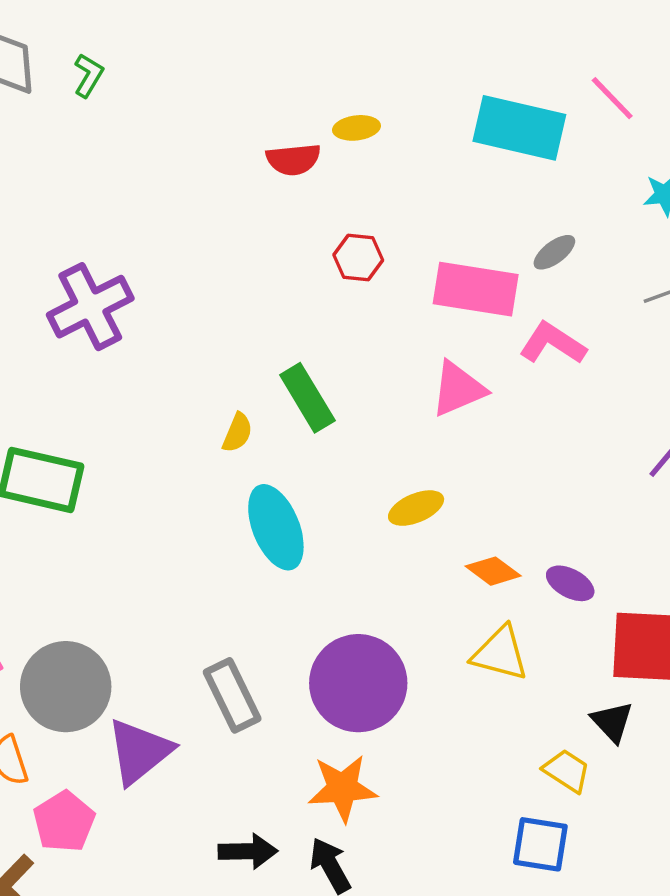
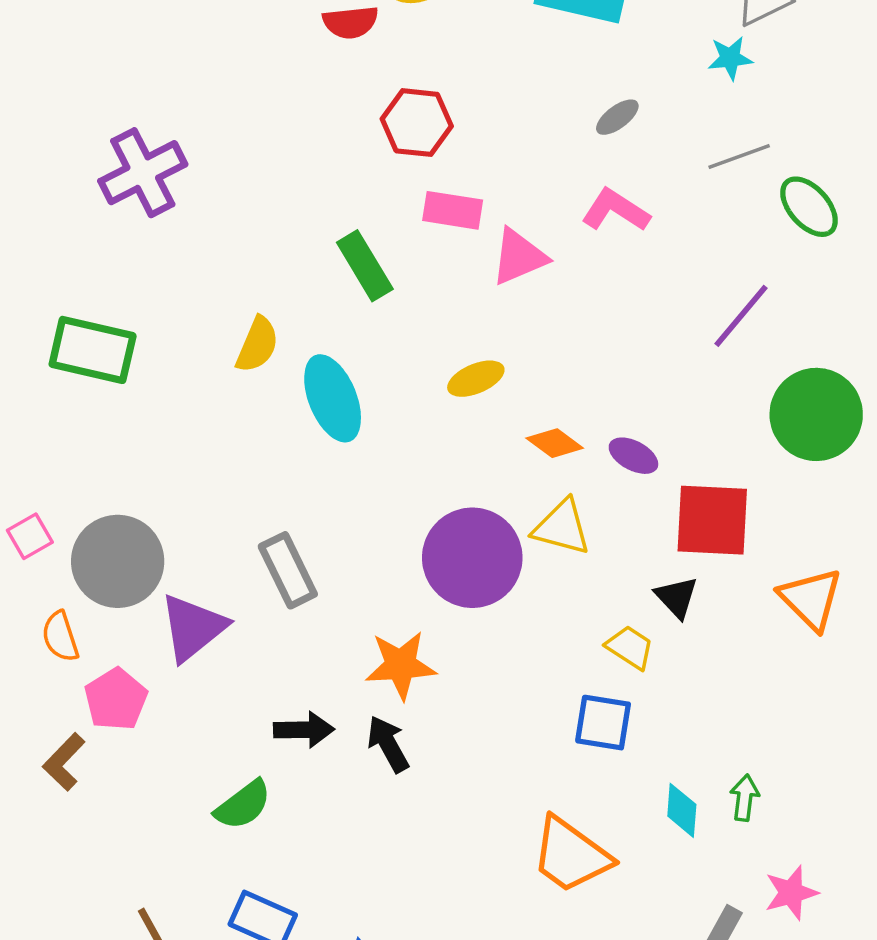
red hexagon: (358, 258) -> (417, 123), size x1.4
pink rectangle: (476, 289) -> (453, 210), moved, size x0.7
yellow semicircle: (237, 433) -> (257, 345), moved, size x1.4
purple circle: (358, 683) -> (472, 558), moved

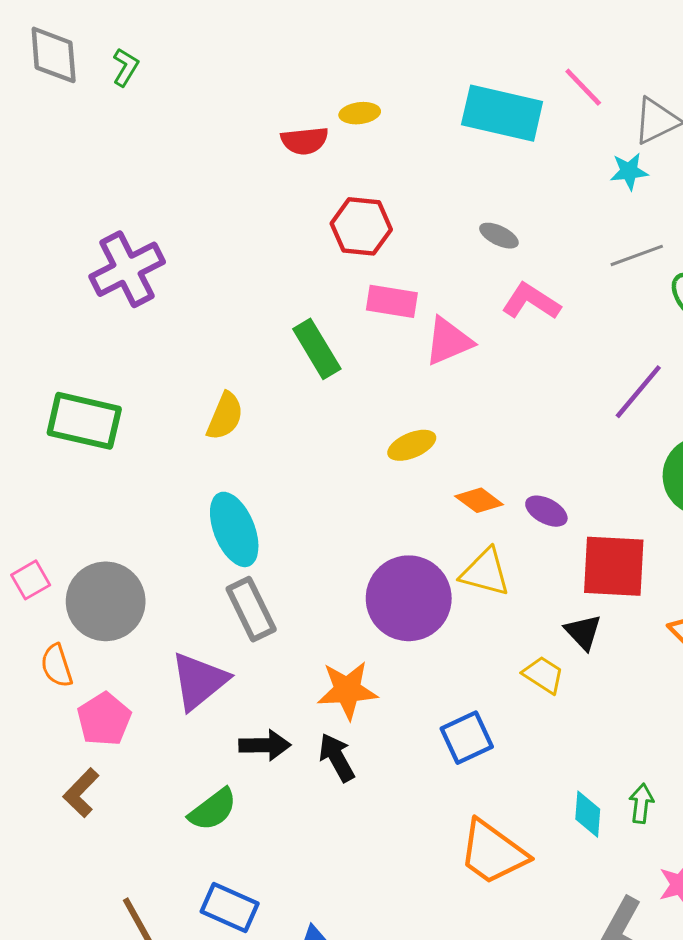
gray ellipse: (617, 117) -> (499, 236), moved, turned 63
cyan ellipse: (333, 398) -> (234, 529), moved
purple triangle: (193, 628) -> (199, 681), moved
blue square: (603, 723) -> (467, 738), moved, turned -34
brown L-shape: (64, 762) -> (81, 793), moved

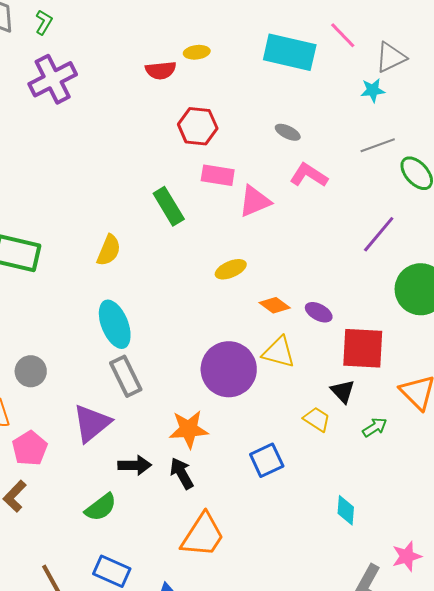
purple cross: (127, 269) -> (53, 79), moved
gray circle: (106, 601) -> (31, 371), size x0.6
green arrow: (641, 803) -> (375, 427), moved, turned 50
orange trapezoid: (493, 852) -> (203, 535), moved, turned -93

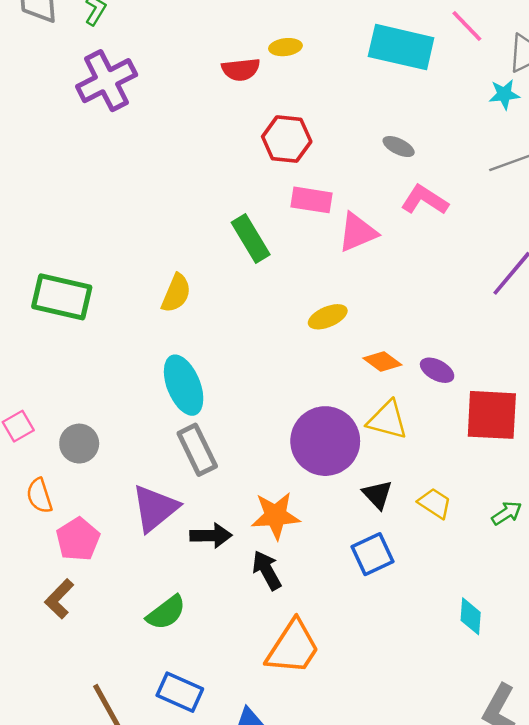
black triangle: (343, 391) -> (377, 494), moved
black arrow: (135, 465) -> (211, 536), moved

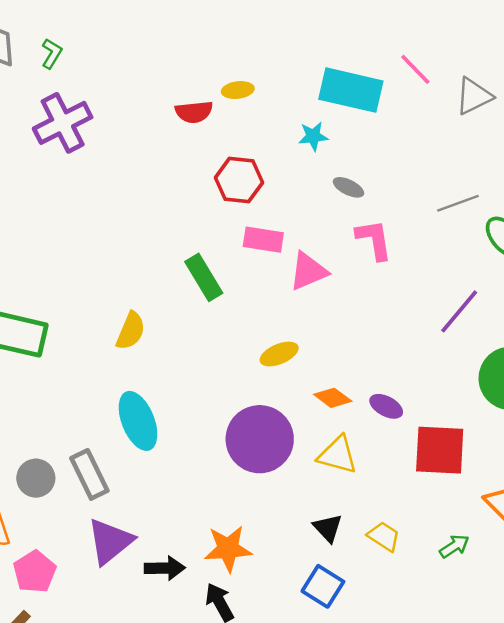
cyan star: (504, 94) -> (313, 136), moved
pink L-shape: (425, 200) -> (374, 240), turned 48
purple circle: (325, 441) -> (260, 439), moved
gray rectangle: (197, 450) -> (89, 474), moved
blue square: (372, 554) -> (323, 586), turned -33

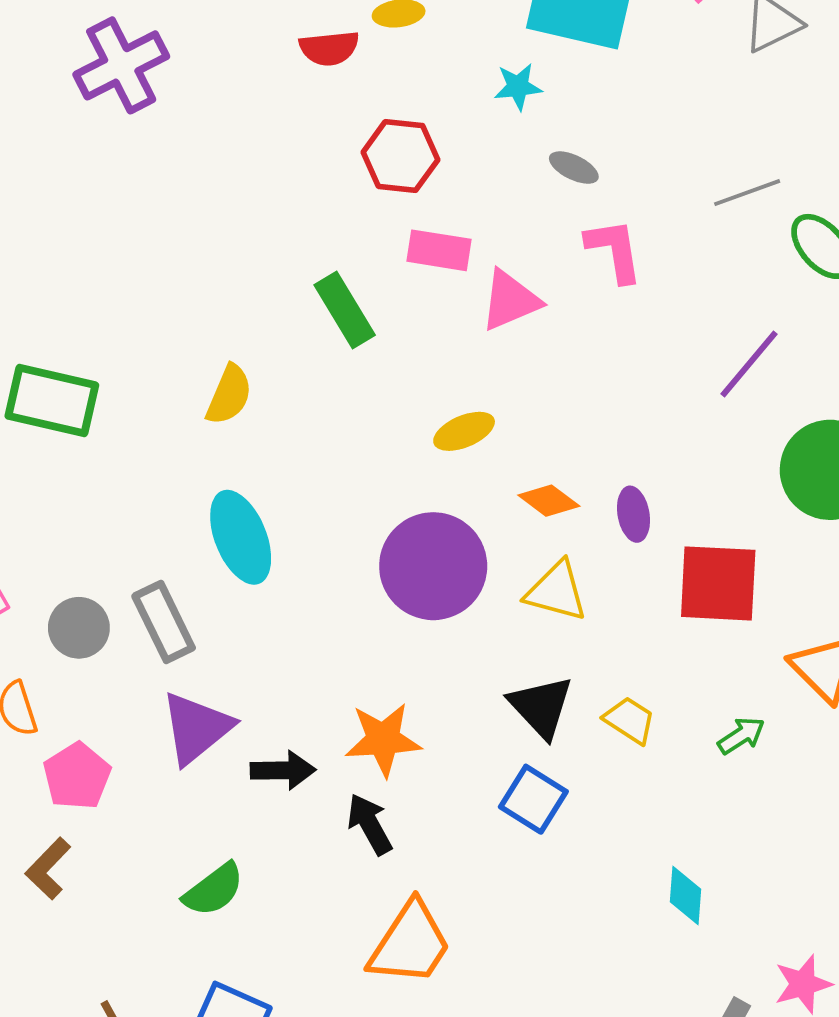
purple ellipse: (386, 406) -> (633, 514), turned 52
black triangle: (328, 528) -> (541, 707), size x1.4

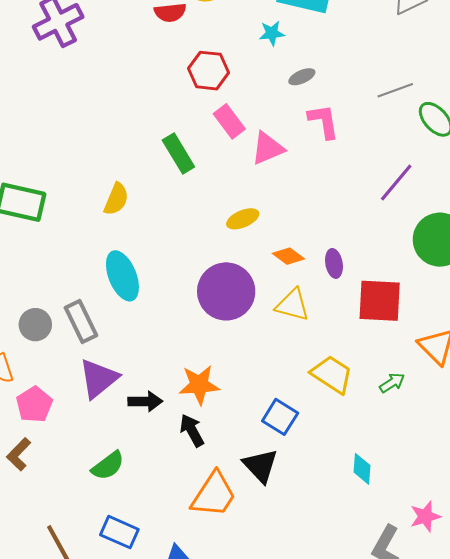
gray ellipse: (574, 168) -> (302, 77), turned -50
pink rectangle: (439, 250) -> (229, 121), turned 44
black triangle: (541, 707) -> (260, 466), moved
yellow trapezoid: (630, 720) -> (332, 374), size x1.5

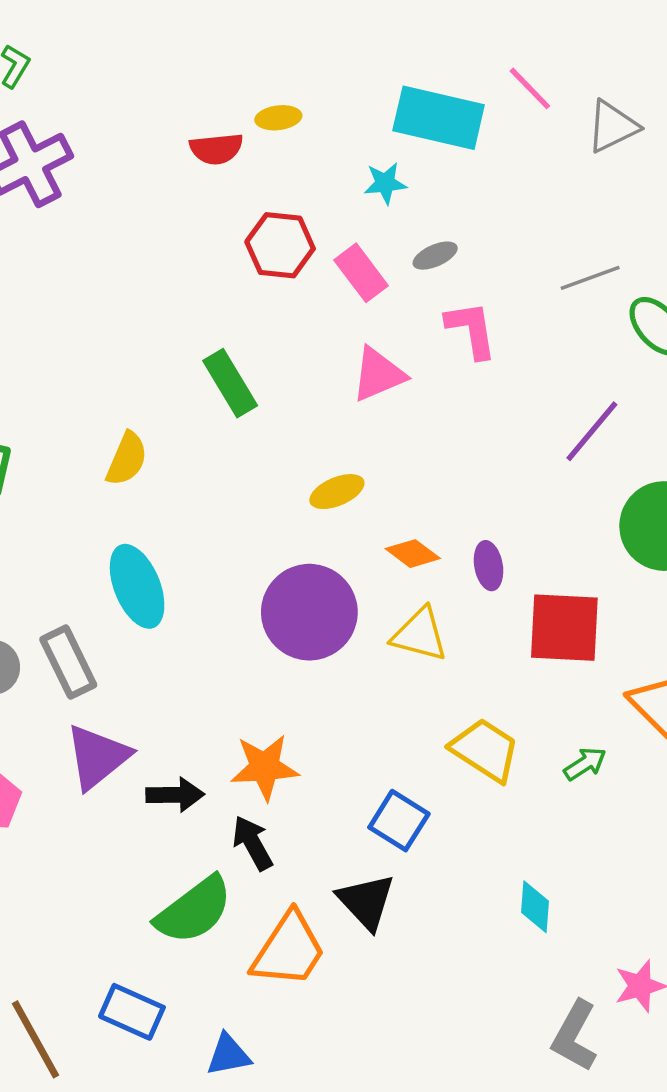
pink rectangle: (229, 121) -> (361, 273), moved
green semicircle: (108, 466) -> (194, 910), moved, size x1.4

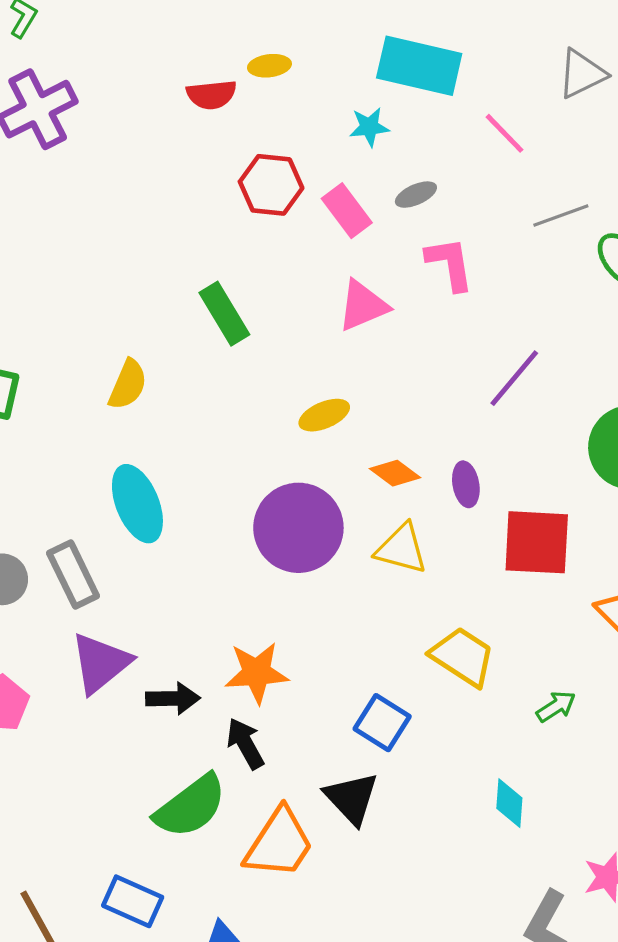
pink line: (530, 88) -> (505, 133), moved
purple line: (592, 431) -> (514, 378), moved
green arrow: (585, 764) -> (556, 707), moved

